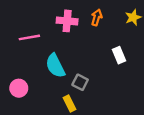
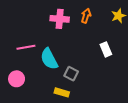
pink line: (29, 37) -> (26, 47), moved
yellow rectangle: (69, 103) -> (62, 92), turned -48

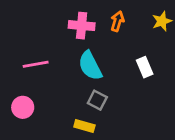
cyan semicircle: (49, 59) -> (90, 66), moved

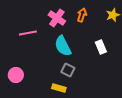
pink cross: (82, 26) -> (57, 18), turned 30
pink line: (36, 64) -> (28, 33), moved

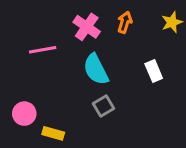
gray square: (68, 70) -> (103, 106), turned 32
yellow rectangle: (59, 88) -> (53, 133), moved

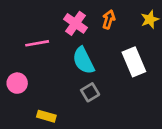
white rectangle: (154, 71) -> (134, 62), size x1.5
pink circle: (24, 114) -> (17, 83), moved

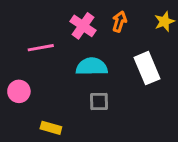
cyan semicircle: (83, 61) -> (92, 67), turned 116
gray square: (90, 92) -> (99, 102), turned 30

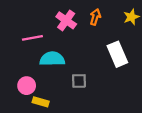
cyan semicircle: (92, 67) -> (52, 59), moved
pink circle: (19, 91) -> (27, 86), moved

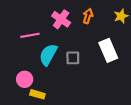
cyan semicircle: (52, 59) -> (48, 55), turned -60
gray square: (79, 81) -> (73, 58), moved

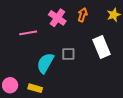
cyan semicircle: (48, 55) -> (45, 63), moved
pink circle: (25, 79) -> (10, 85), moved

